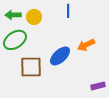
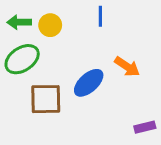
orange arrow: (86, 45) -> (127, 67), turned -120

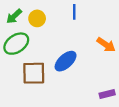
green arrow: (19, 22) -> (14, 16), turned -42
orange arrow: (127, 67) -> (106, 45), moved

